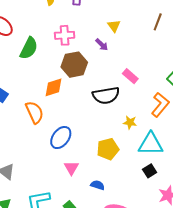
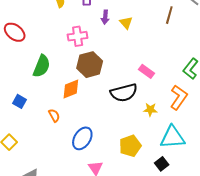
purple arrow: (102, 45) -> (105, 17), moved, turned 56
green semicircle: (29, 48) -> (42, 66), moved
orange semicircle: (35, 112) -> (54, 116), size x0.6
yellow star: (130, 122) -> (150, 110), moved
black square: (150, 171) -> (162, 164), moved

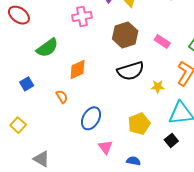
brown hexagon: (90, 65) -> (125, 35), moved
green semicircle: (42, 66) -> (47, 48), turned 35
pink rectangle: (146, 71) -> (162, 42), moved
blue square: (19, 101) -> (27, 84), turned 32

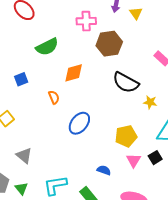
brown hexagon: (125, 35) -> (109, 44), moved
black semicircle: (131, 71) -> (126, 82), turned 36
pink triangle: (105, 147) -> (134, 160), moved
blue semicircle: (133, 161) -> (104, 170), moved

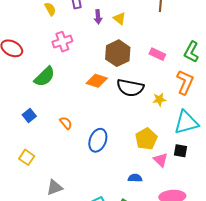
pink cross: (86, 21) -> (62, 42), moved
brown hexagon: (109, 44) -> (118, 53), moved
orange diamond: (74, 73) -> (97, 81), moved, turned 50
gray triangle: (24, 156) -> (55, 187), turned -42
black square: (155, 158) -> (180, 151), turned -32

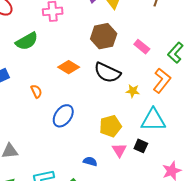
orange diamond: (97, 81) -> (69, 67), moved

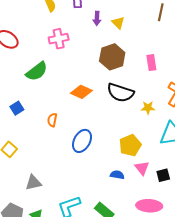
pink rectangle: (142, 47) -> (151, 63), turned 49
orange semicircle: (36, 91) -> (52, 120), turned -136
black square: (141, 146) -> (163, 175), moved, turned -32
blue semicircle: (90, 161) -> (117, 175), moved

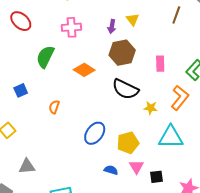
purple arrow: (97, 18) -> (112, 26), moved
green semicircle: (37, 71) -> (45, 57), turned 145
orange diamond: (81, 92) -> (84, 70), moved
blue ellipse: (82, 141) -> (95, 133), moved

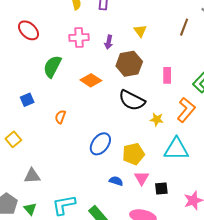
purple arrow: (112, 26) -> (109, 42), moved

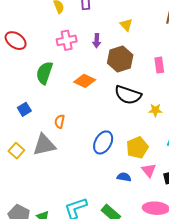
gray triangle: (32, 176) -> (44, 145), moved, size x1.4

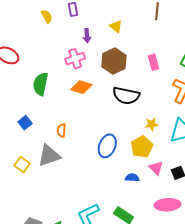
pink cross: (67, 40) -> (75, 59), moved
purple arrow: (97, 41) -> (87, 36), moved
yellow star: (155, 110) -> (152, 124), moved

